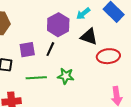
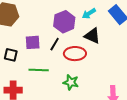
red ellipse: (108, 56) -> (75, 54), moved
green star: (66, 76) -> (71, 82), moved

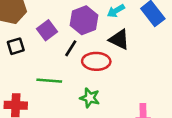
purple square: (33, 42) -> (47, 30), moved, turned -35
black square: (11, 55) -> (16, 46), moved, turned -32

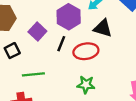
green line: (49, 81) -> (33, 74), moved

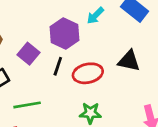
black triangle: (103, 28) -> (129, 61), moved

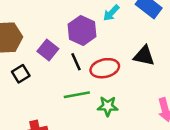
black line: (58, 66) -> (76, 62), turned -42
green line: (27, 105) -> (77, 95), moved

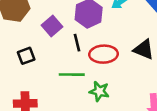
black square: (21, 74) -> (26, 56), moved

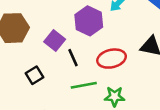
black line: (77, 43) -> (73, 58), moved

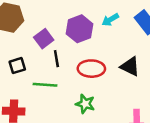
green line: (84, 85) -> (45, 85), moved

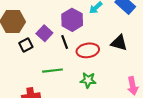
black line: (56, 59) -> (65, 42), moved
black square: (17, 66) -> (26, 45), moved

